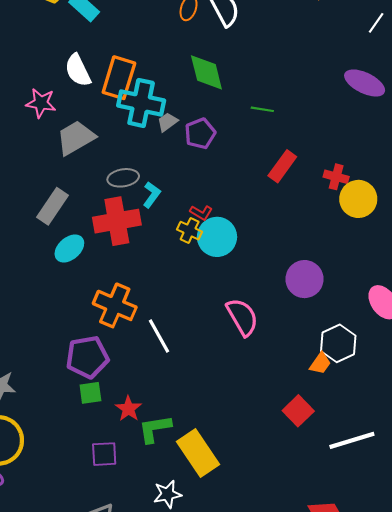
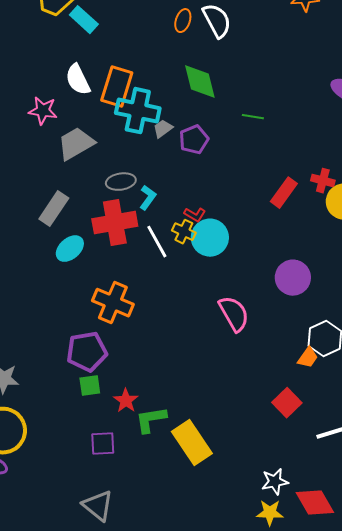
red rectangle: (282, 166) -> (284, 193), moved
white line: (159, 336) -> (157, 242), moved
white star: (167, 494) -> (275, 482), moved

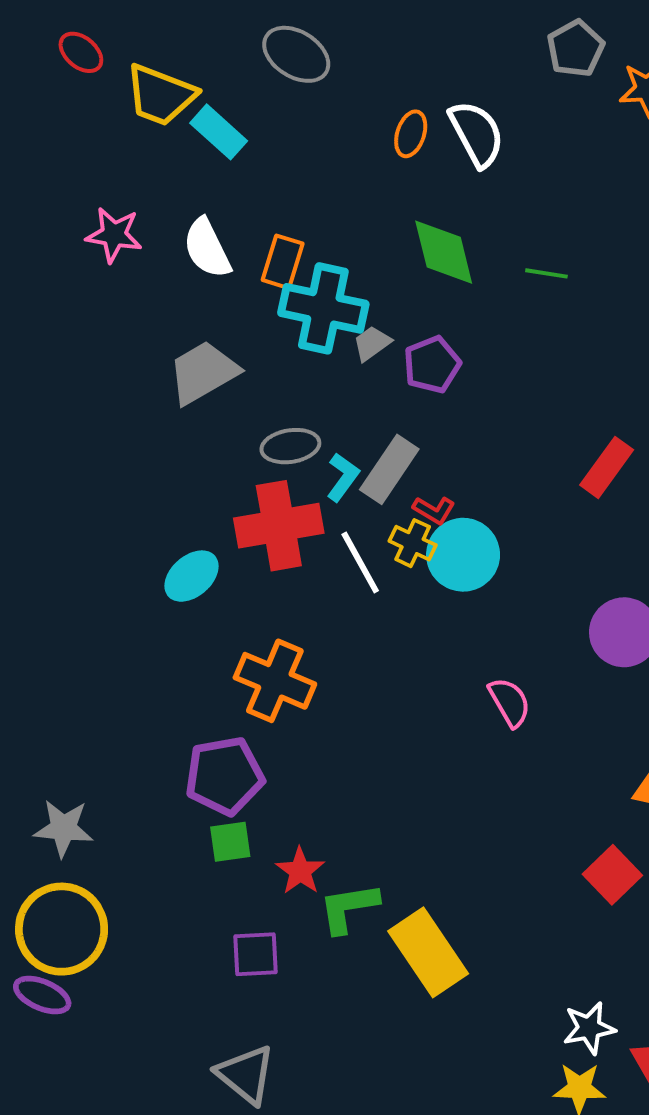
orange rectangle: (117, 87) -> (283, 262), size x0.7
pink star: (43, 111) -> (114, 235), moved
green line: (253, 117) -> (546, 273), moved
gray rectangle: (54, 209) -> (389, 469), moved
pink semicircle: (234, 314) -> (510, 702), size x0.7

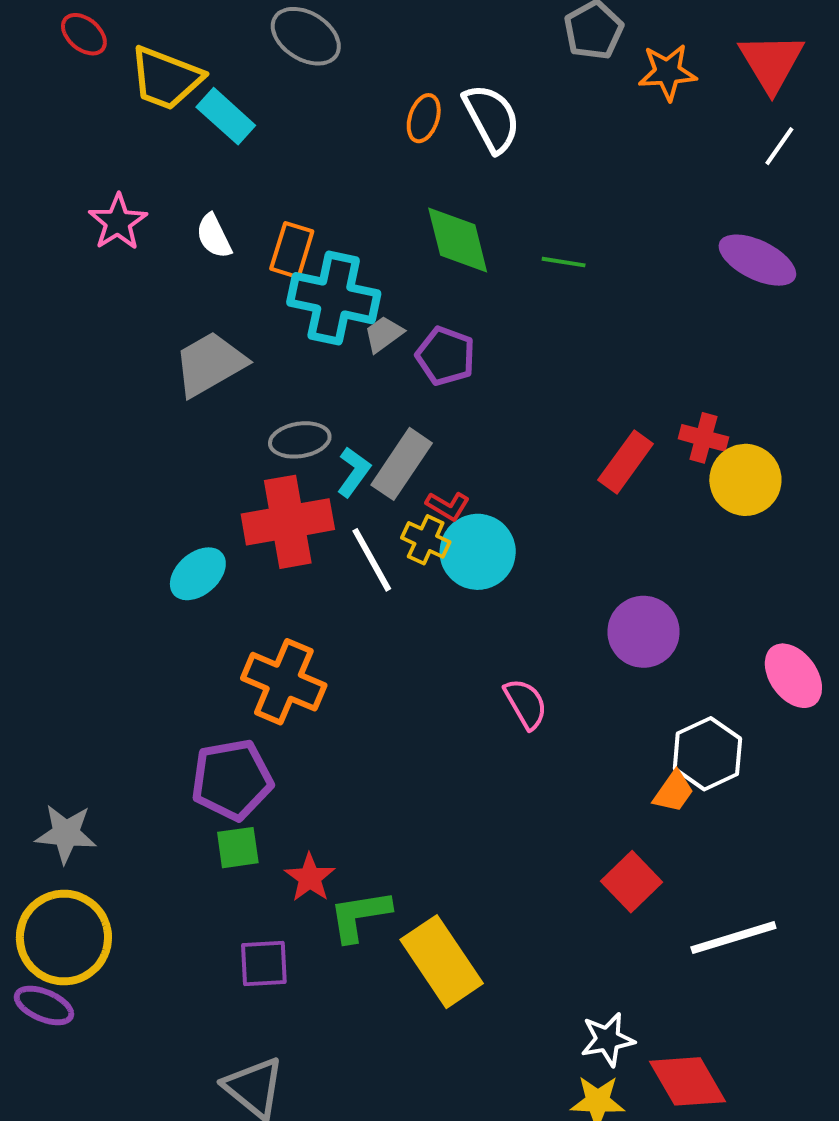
pink star: (114, 235) -> (118, 222), turned 30
white semicircle: (207, 248) -> (214, 236), size x0.7
purple pentagon: (432, 365) -> (446, 356), turned -30

